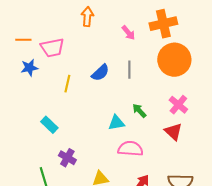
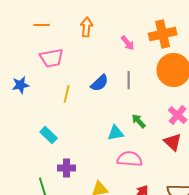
orange line: (23, 40) -> (42, 25), moved
blue star: (29, 68) -> (21, 85), moved
purple cross: (67, 158) -> (67, 168), turned -30

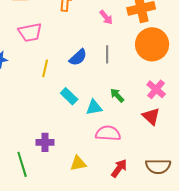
cyan rectangle: (49, 135) -> (69, 96), moved

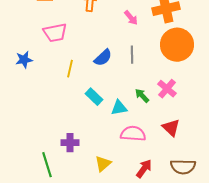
pink cross: (156, 89) -> (167, 89), moved
red triangle: (151, 116) -> (171, 128), moved
yellow triangle: (78, 163) -> (103, 164), turned -30

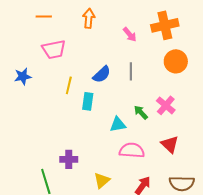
orange circle: (177, 45) -> (176, 61), size x0.7
cyan rectangle: (94, 97) -> (88, 101), moved, turned 54

